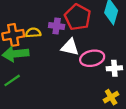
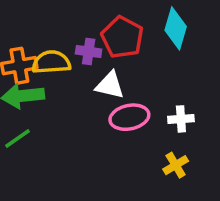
yellow semicircle: (33, 33) -> (51, 62), size x1.5
pink ellipse: (92, 58) -> (129, 117), moved

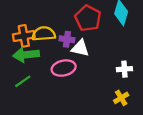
purple cross: (89, 51) -> (67, 39), moved
pink ellipse: (129, 117) -> (64, 68), moved

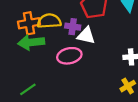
green line: (23, 81) -> (28, 89), moved

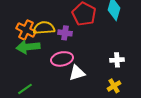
orange cross: (29, 23) -> (26, 30), turned 36
white triangle: (86, 36) -> (77, 73), moved, turned -30

